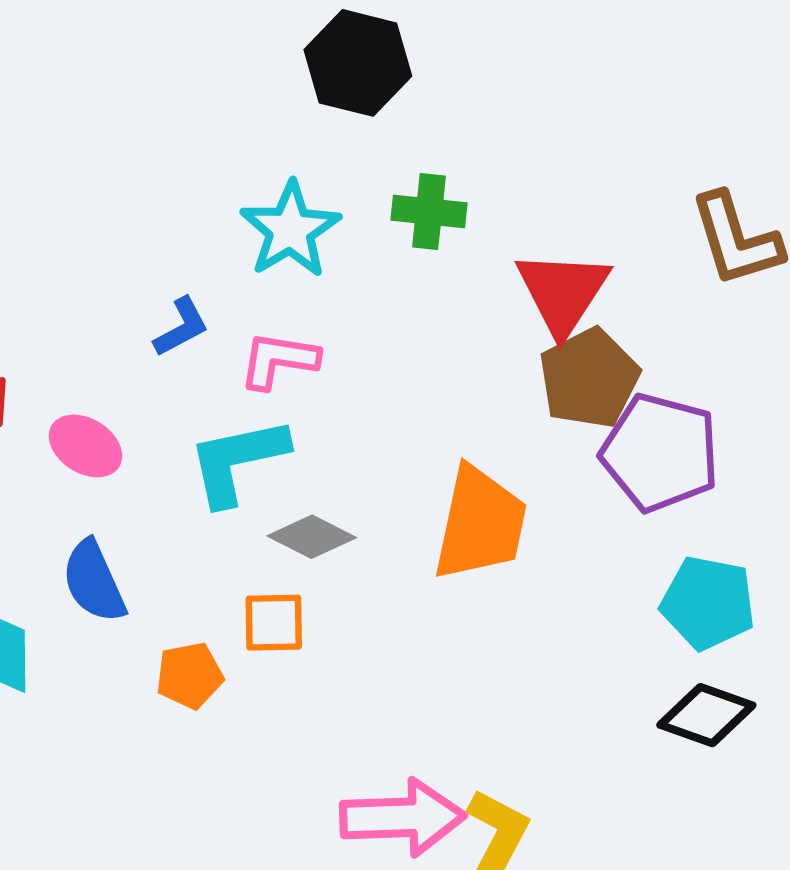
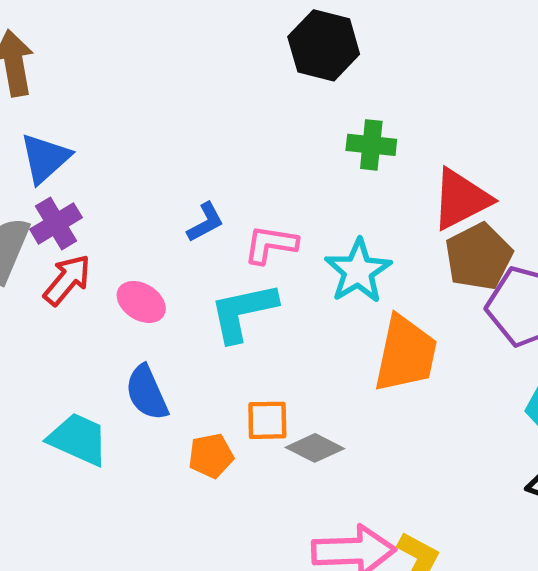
cyan star: (290, 230) -> (358, 271), moved
red triangle: (563, 292) -> (461, 199), turned 30
gray diamond: (312, 537) -> (315, 448), moved

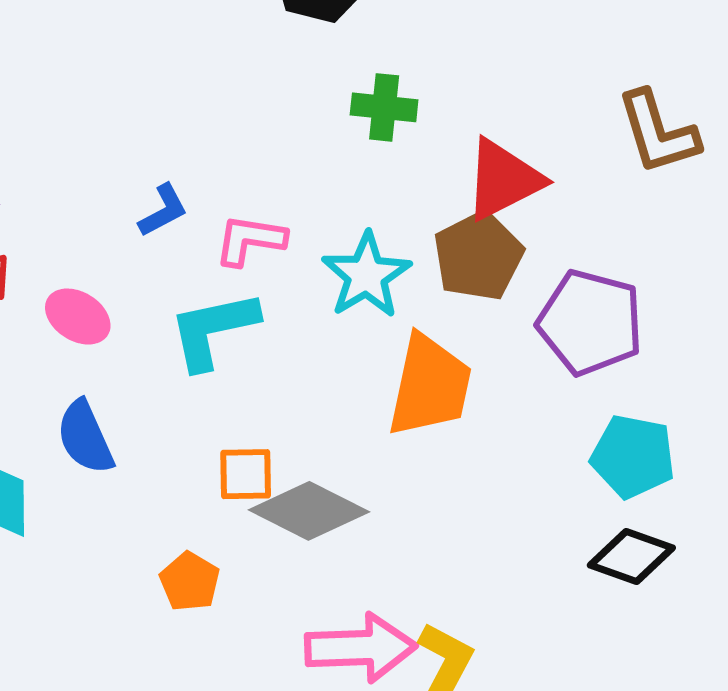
brown pentagon: (479, 257) -> (478, 256), moved
gray diamond: (315, 448) -> (309, 511), size x1.5
orange pentagon: (211, 456) -> (190, 582), moved, turned -30

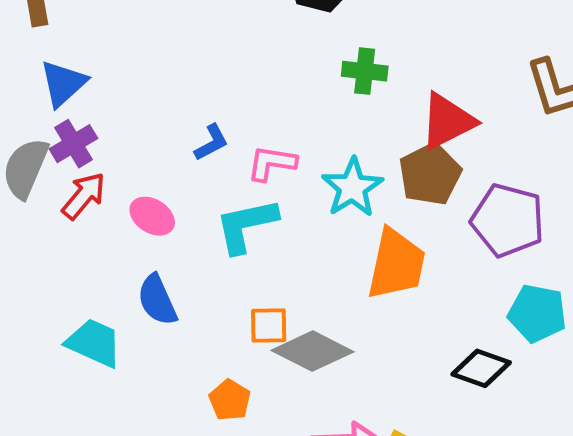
black diamond: (631, 557) -> (481, 368), moved

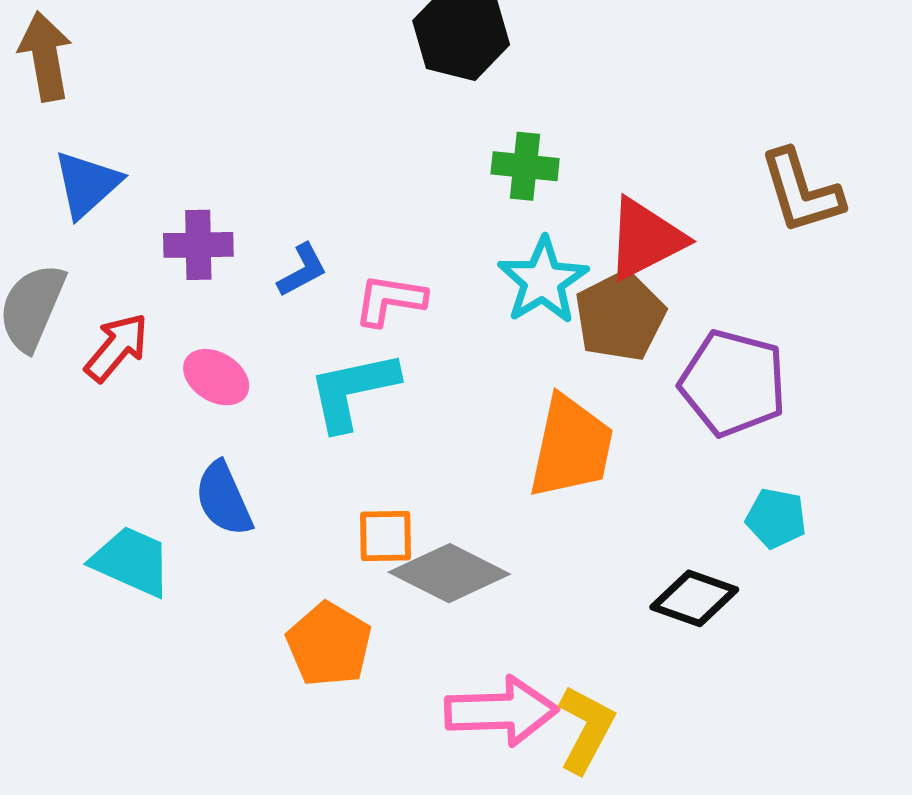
purple cross: (73, 144) -> (198, 245), moved, turned 30
cyan star: (352, 188) -> (543, 281), moved
cyan pentagon: (537, 313) -> (776, 518), size x0.7
orange pentagon: (230, 400) -> (329, 644), size x1.4

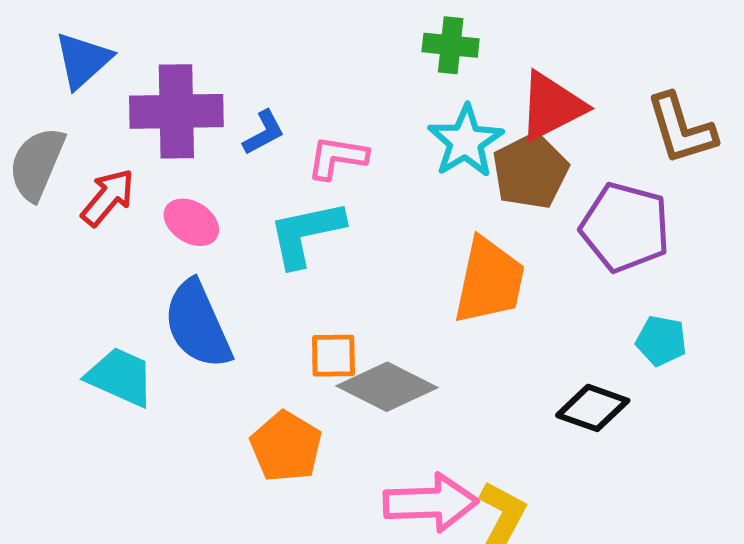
brown L-shape: (801, 191) -> (681, 129), moved
purple cross: (198, 245) -> (176, 111), size x1.6
blue semicircle: (224, 499) -> (198, 324), size x1.4

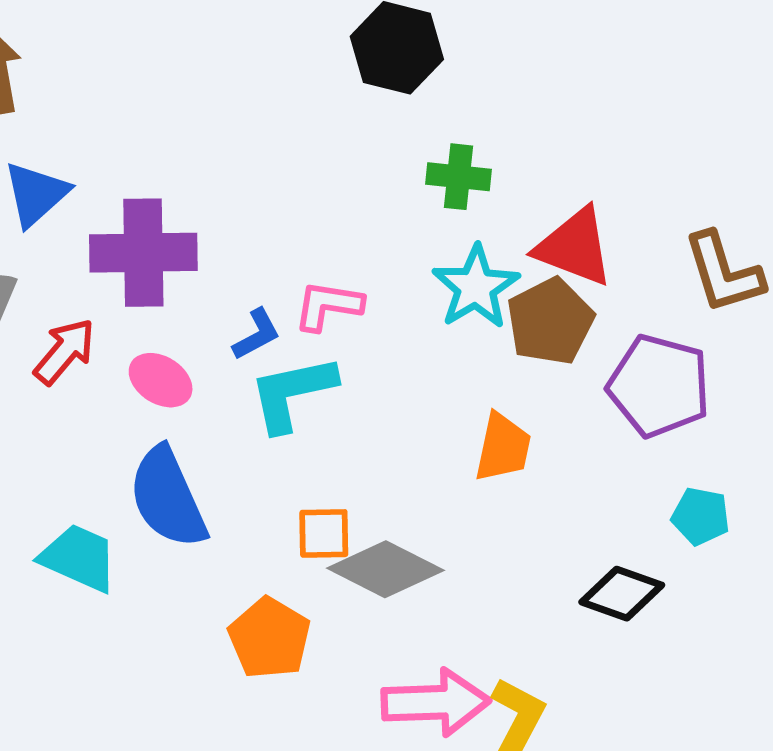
red triangle: (552, 106) -> (575, 247), turned 48
blue L-shape: (264, 133) -> (257, 334), moved
orange trapezoid: (489, 281) -> (503, 447), size x0.7

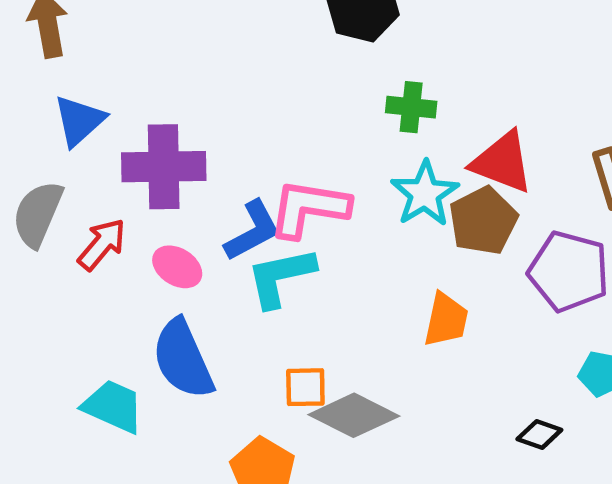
pink L-shape: (328, 306) -> (309, 208), size x1.5
blue L-shape: (257, 334) -> (253, 231), size x1.5
black diamond: (622, 594) -> (539, 434), size x0.7

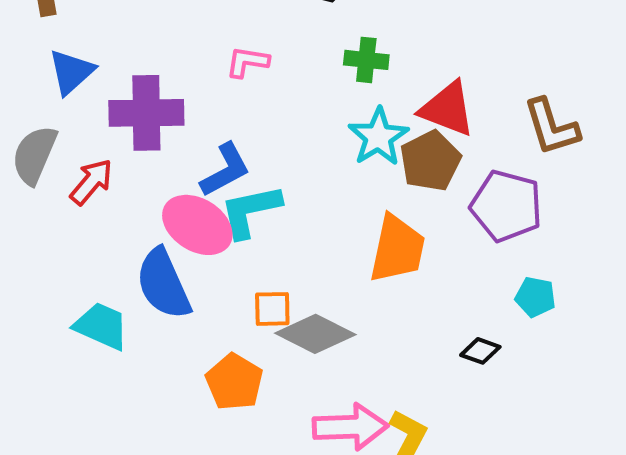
pink L-shape: (309, 208) -> (247, 62), moved, size x0.6
pink ellipse: (177, 267) -> (197, 225), moved, size x1.6
orange trapezoid: (446, 320) -> (397, 249), size x1.4

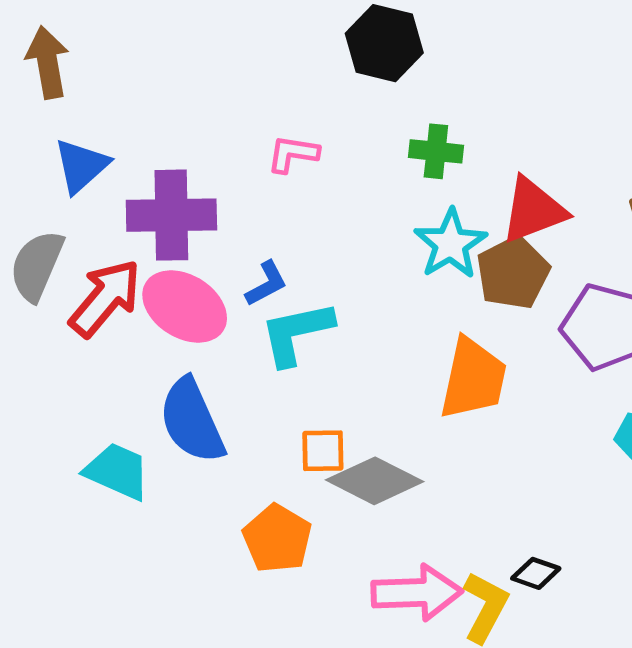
red triangle: (447, 109) -> (533, 210), turned -42
blue L-shape: (225, 170) -> (266, 284), size x0.7
red arrow: (91, 182) -> (105, 298), size x1.4
pink ellipse: (197, 225) -> (185, 306), moved
black diamond: (480, 351) -> (536, 573), moved

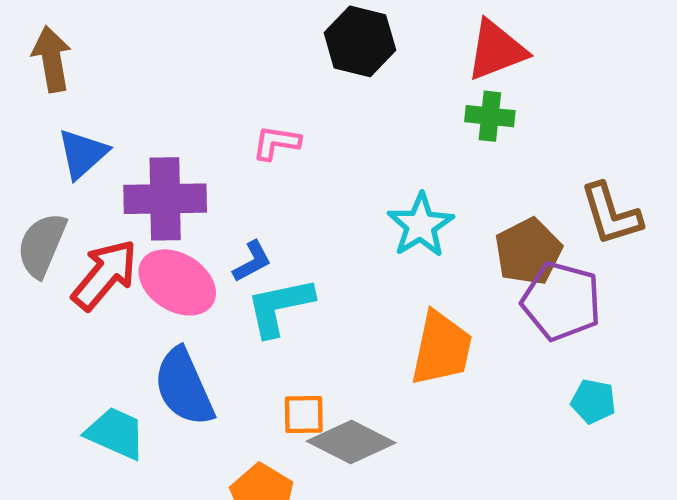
green cross: (436, 151) -> (490, 116), moved
red triangle: (533, 210) -> (496, 50), moved
brown pentagon: (513, 273) -> (528, 252), moved

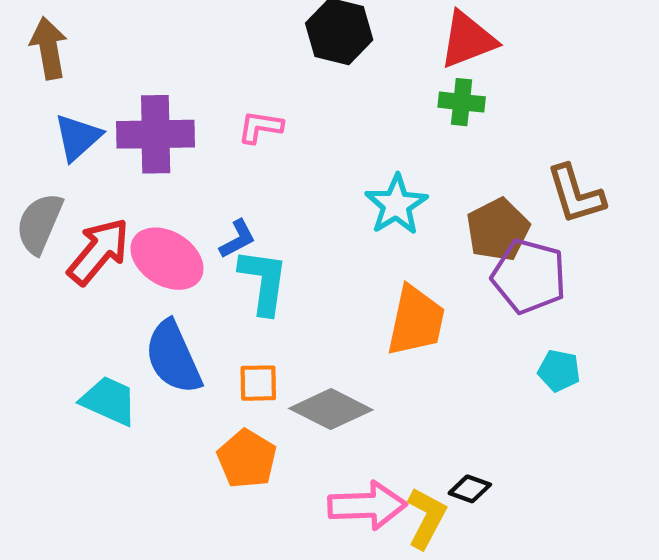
purple cross: (165, 199) -> (156, 134), moved
cyan L-shape: (280, 307) -> (263, 281), turned 110
orange square: (304, 415) -> (258, 383), moved

